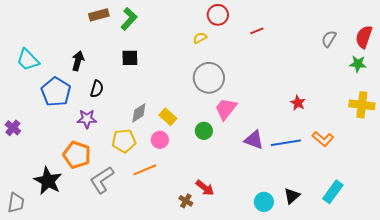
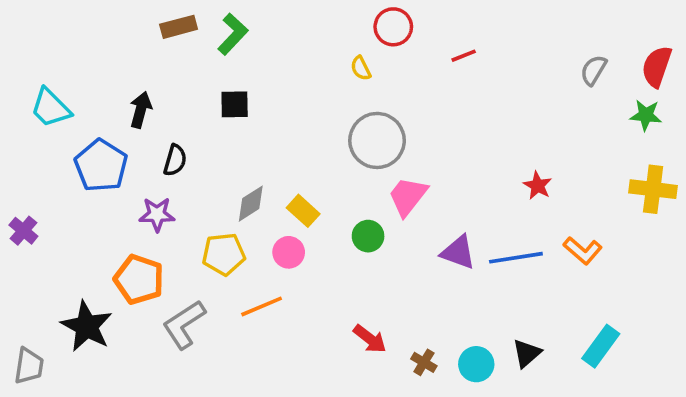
yellow semicircle: (200, 38) -> (361, 68), turned -88
brown cross: (186, 201) -> (424, 362), moved

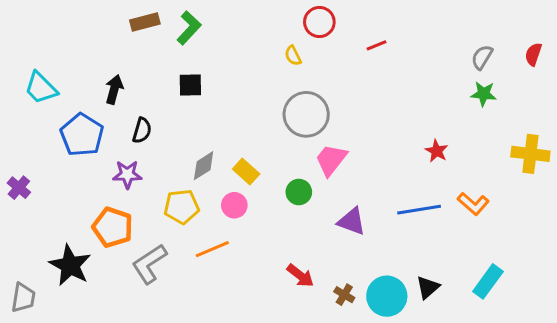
red semicircle: (657, 67) -> (533, 54), size x0.7
green star: (646, 115) -> (484, 94), moved
purple triangle: (458, 252) -> (352, 221), moved
cyan circle: (476, 364) -> (387, 296), size x1.4

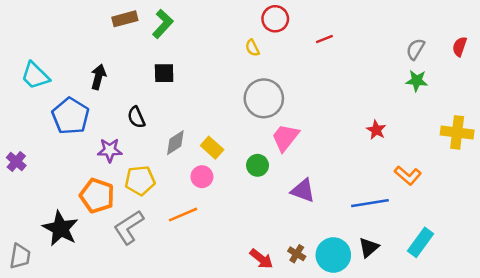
black semicircle: (142, 130) -> (136, 117), moved, turned 140
yellow pentagon: (182, 207) -> (140, 180), moved
blue line: (419, 210) -> (370, 203), moved
red arrow: (300, 276) -> (261, 259), moved

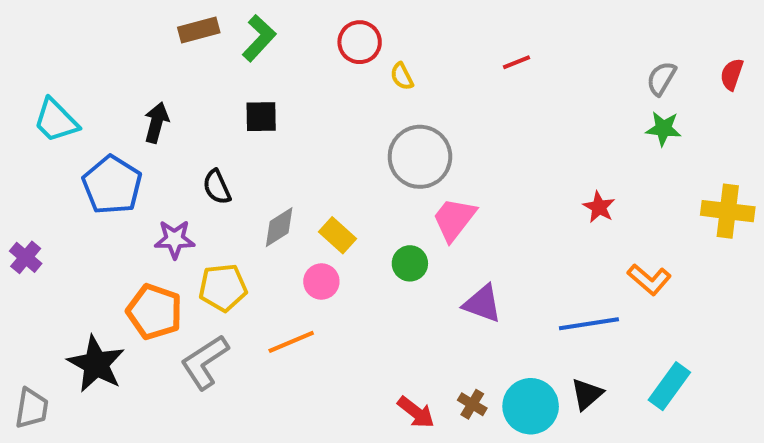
red circle: (275, 19) -> (360, 42), moved

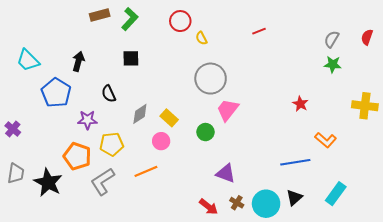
purple triangle: (482, 304) -> (226, 173), moved
gray trapezoid: (32, 408) -> (16, 173), moved

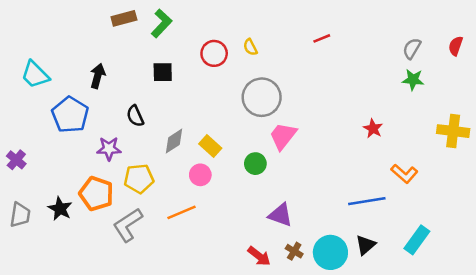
red circle: (180, 21) -> (214, 53), moved
black star: (48, 182) -> (60, 209), moved, size x0.7

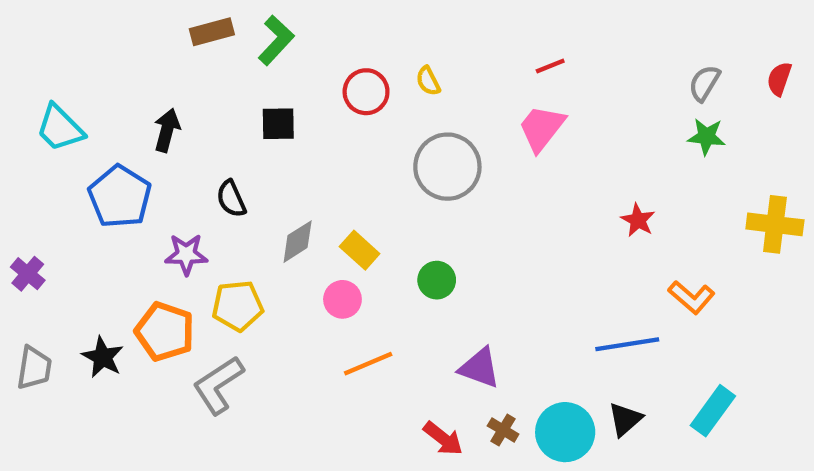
pink trapezoid: (283, 136) -> (542, 128), moved
orange line: (182, 212) -> (368, 364), moved

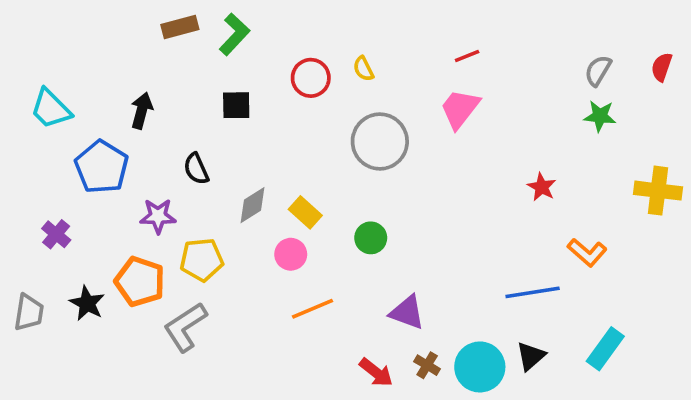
purple cross: (28, 274) -> (56, 234), moved

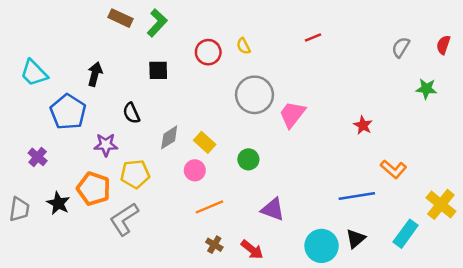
brown rectangle: (180, 27) -> (120, 18), turned 40
pink trapezoid: (460, 109) -> (292, 114), moved
green star: (600, 116) -> (426, 89), moved
yellow cross: (658, 191) -> (441, 204), moved, turned 32
brown cross: (427, 365) -> (214, 245), moved

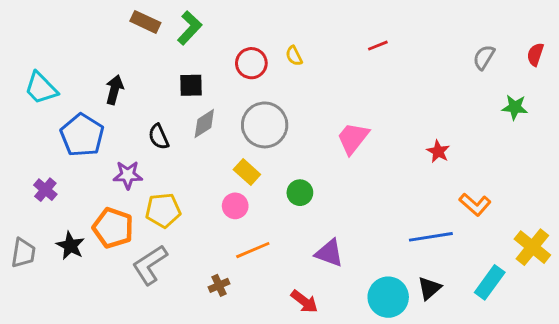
gray circle: (254, 95) -> (265, 125), moved
gray diamond: (169, 137) -> (204, 123), moved
brown cross: (214, 245) -> (219, 285), moved, turned 35

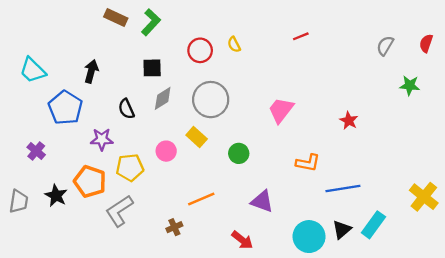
orange L-shape: (475, 204) -> (308, 163), moved, turned -30
pink circle: (235, 206) -> (166, 151), moved
cyan rectangle: (490, 282) -> (373, 225), moved

